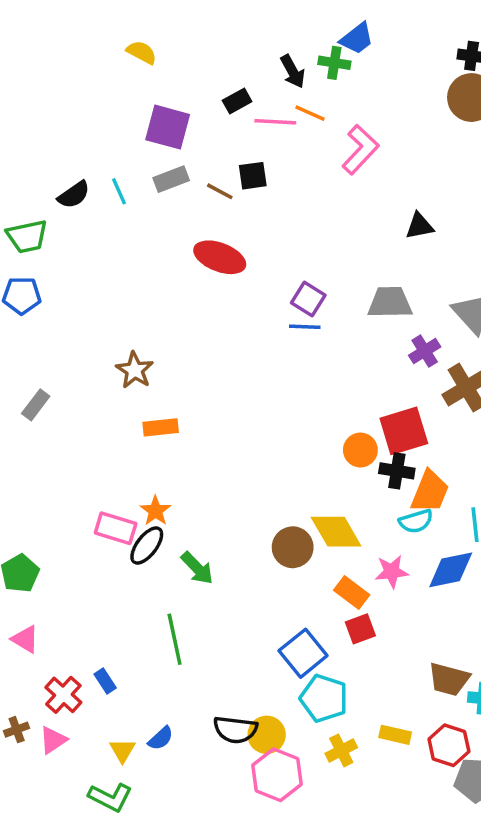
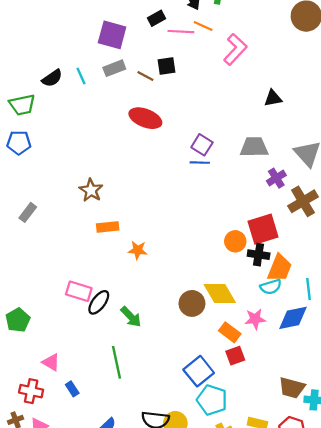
orange star: (155, 511) -> (138, 250), moved, turned -30
pink triangle: (25, 639) -> (51, 362), moved
red cross: (63, 695) -> (31, 391), moved, turned -30

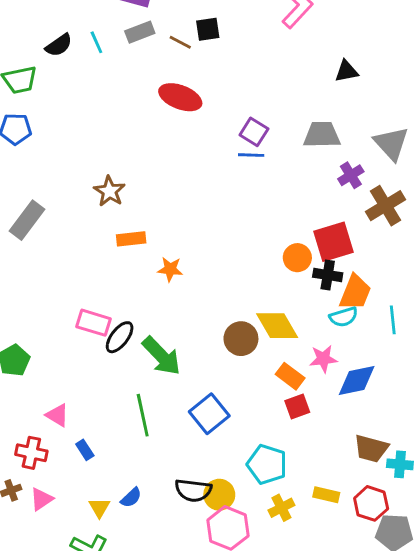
gray rectangle: (28, 212) -> (27, 220), size x1.5
green arrow: (131, 317) -> (161, 356), size x1.4
blue diamond: (293, 318) -> (357, 381), moved
blue square: (199, 371) -> (209, 414), moved

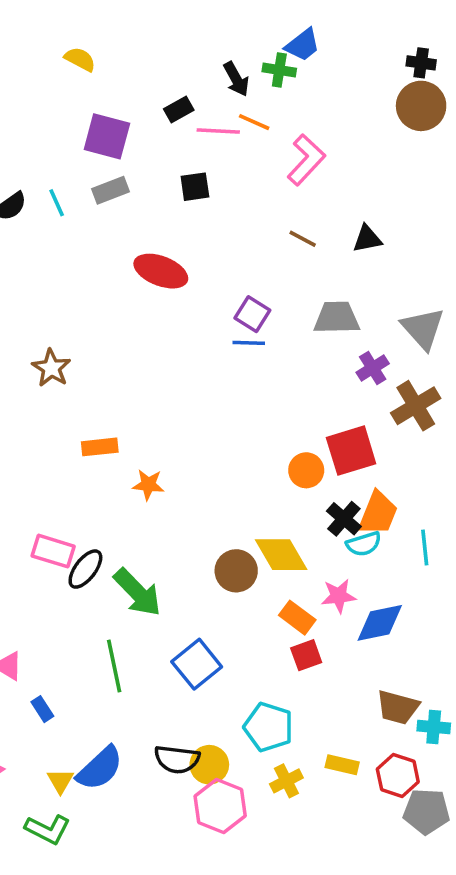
brown line: (180, 42) -> (303, 239), moved
brown star: (109, 191) -> (51, 368), moved
black cross: (328, 275) -> (344, 519), moved, turned 32
blue semicircle: (131, 498) -> (100, 768), size x1.8

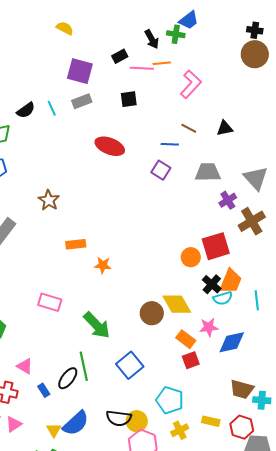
orange line: (254, 122) -> (162, 63), turned -30
blue line: (249, 343) -> (170, 144), moved
black ellipse: (85, 569) -> (68, 378), moved

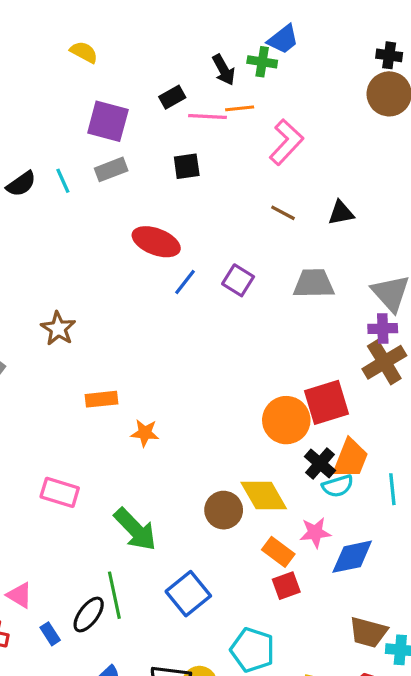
blue line: (170, 144) -> (185, 282), moved, turned -54
purple cross: (228, 200) -> (383, 329), moved, turned 30
orange circle: (191, 257) -> (286, 420), size x1.5

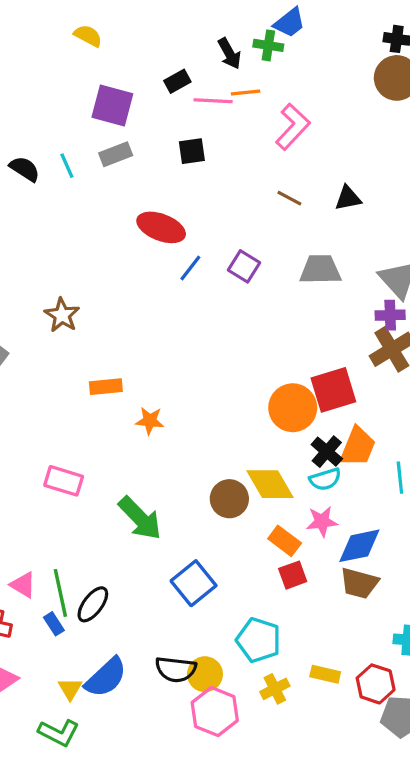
black semicircle: (21, 184) -> (25, 169), turned -112
cyan semicircle: (338, 486) -> (325, 479), moved
green line: (114, 595) -> (60, 593), moved
brown trapezoid: (368, 632) -> (359, 583), moved

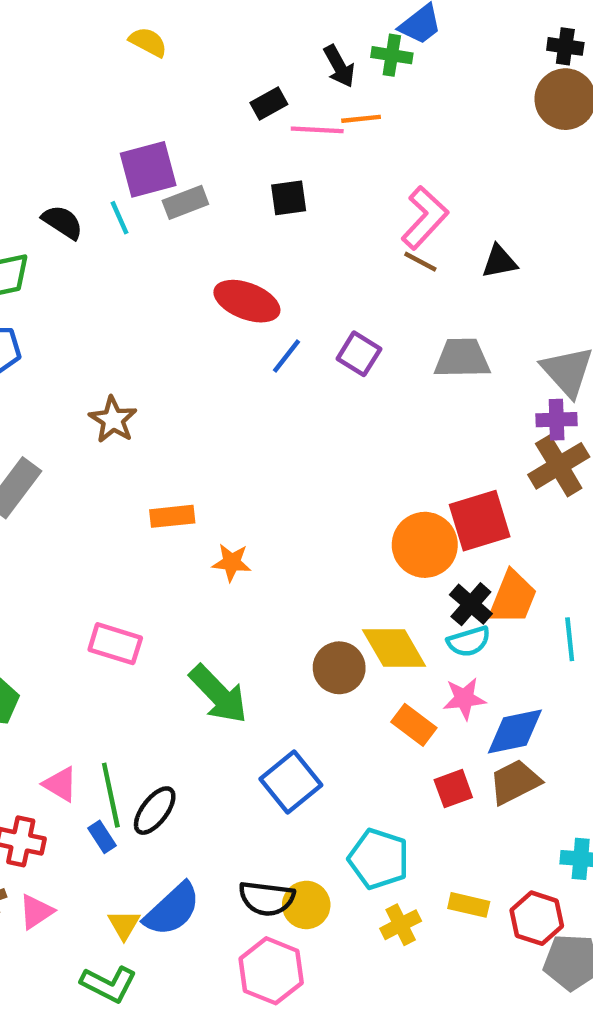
purple square: (112, 106) -> (148, 169), moved, turned -30
pink L-shape: (293, 127) -> (425, 218), moved
red square: (293, 575) -> (453, 789), moved
brown trapezoid: (359, 583) -> (515, 782), turned 138
pink hexagon: (215, 712) -> (271, 971), moved

